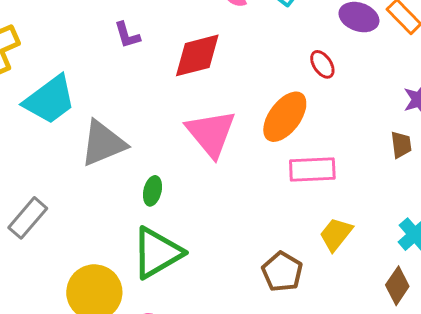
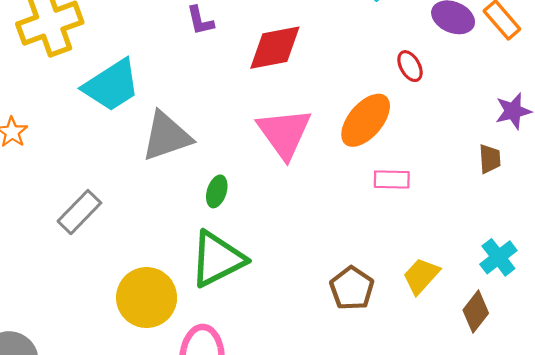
pink rectangle: (312, 169) -> (392, 179), size x0.7
yellow trapezoid: (336, 234) -> (421, 276), moved

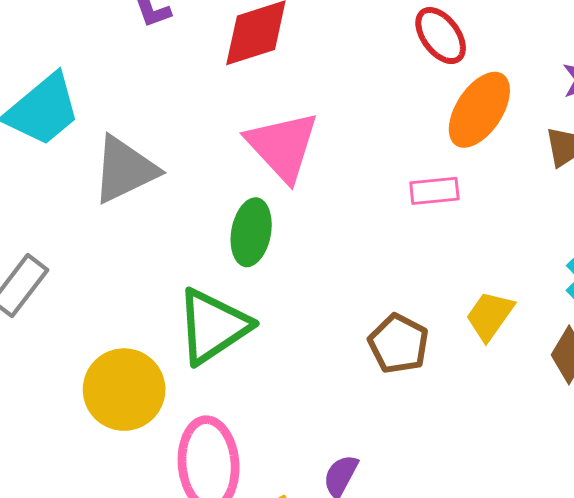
red ellipse: (410, 66) -> (441, 36), size x1.4
orange ellipse: (366, 120) -> (479, 110), moved
green ellipse: (217, 191) -> (251, 232), moved, size x1.5

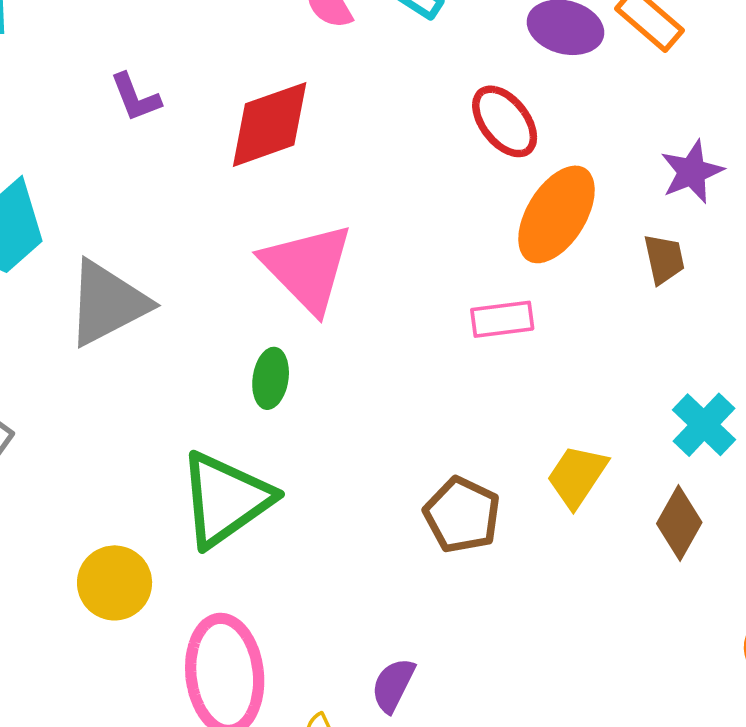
green ellipse: (251, 232) -> (271, 378), size x0.7
yellow circle: (124, 390) -> (115, 583), size x0.7

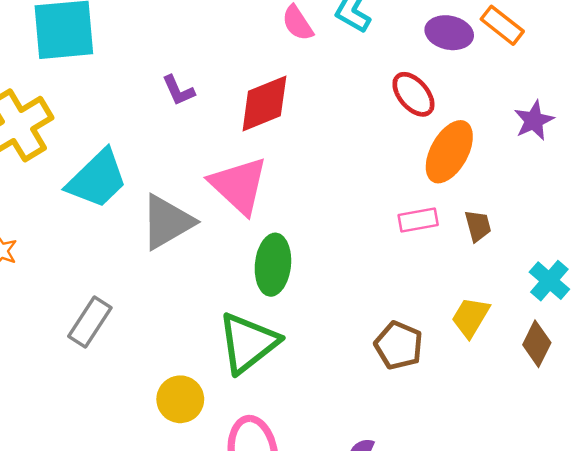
brown trapezoid: (664, 259) -> (478, 226), moved
pink triangle: (307, 268) -> (239, 185), moved
green ellipse: (271, 378) -> (273, 265), size x1.6

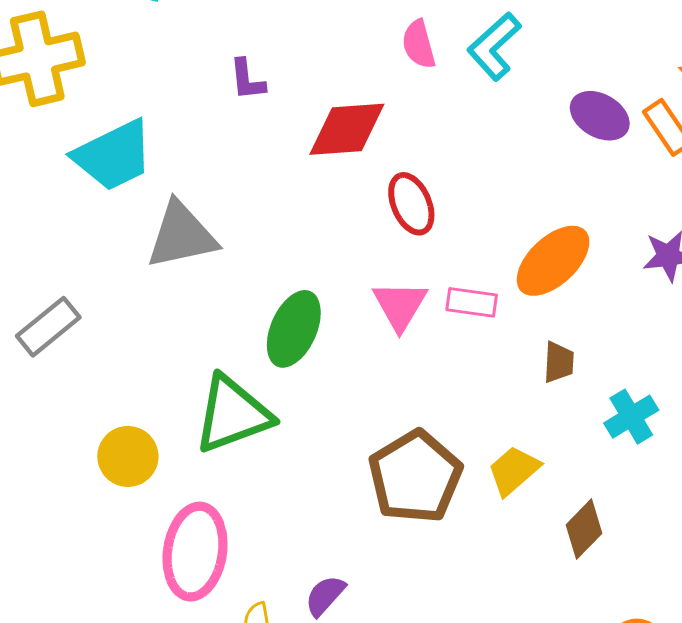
red ellipse: (413, 94) -> (411, 204), moved
pink triangle: (239, 185) -> (400, 305), moved, size x0.7
pink rectangle: (418, 220) -> (472, 302), moved
cyan cross: (549, 281) -> (631, 417), moved
brown pentagon: (399, 345) -> (415, 477), size x1.5

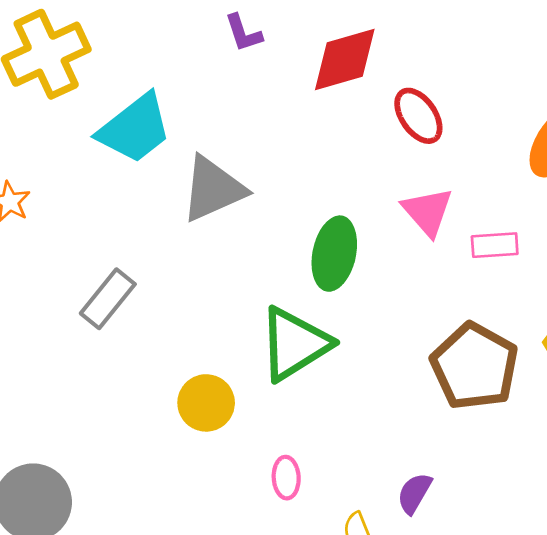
pink rectangle: (472, 302) -> (495, 245), moved
pink ellipse: (195, 552) -> (286, 478), size x0.5

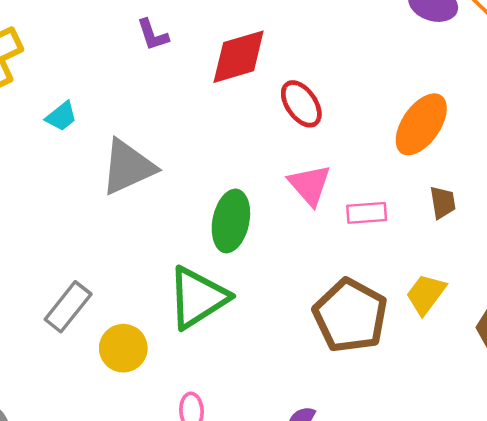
cyan trapezoid: (135, 129) -> (61, 116), size x0.5
gray rectangle: (108, 299) -> (68, 307), moved

